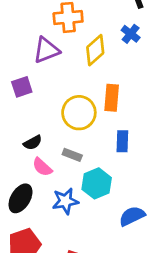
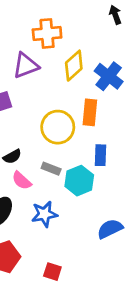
blue cross: (131, 34) -> (109, 76), moved, size x1.5
cyan hexagon: (97, 183) -> (79, 181), moved

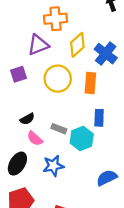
yellow circle: (58, 127) -> (58, 79), moved

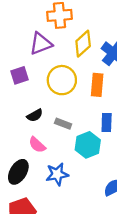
black semicircle: (27, 119) -> (35, 115), moved
gray rectangle: (59, 129) -> (63, 124), moved

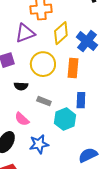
black semicircle: (35, 115) -> (21, 86), moved, turned 32

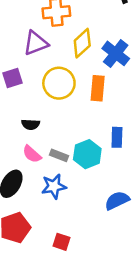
black semicircle: (21, 86) -> (31, 124), moved
blue rectangle: (81, 100) -> (117, 137), moved
gray rectangle: (44, 101) -> (59, 155), moved

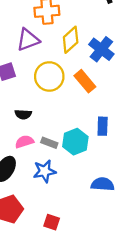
orange rectangle: (98, 88) -> (85, 81), turned -45
pink semicircle: (32, 154) -> (24, 142), turned 120
blue semicircle: (117, 201) -> (103, 184), turned 30

